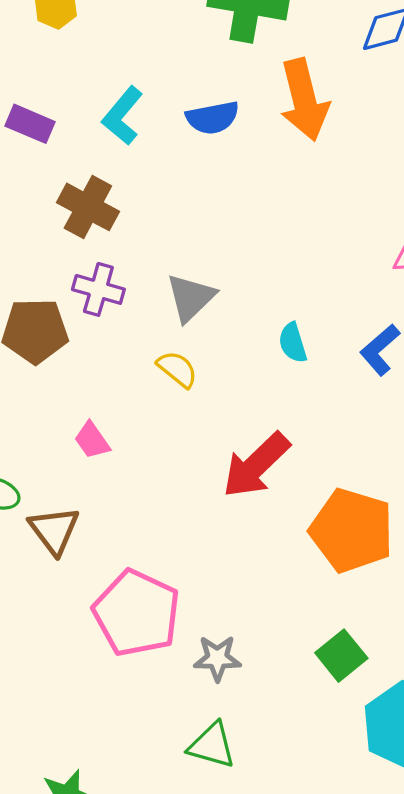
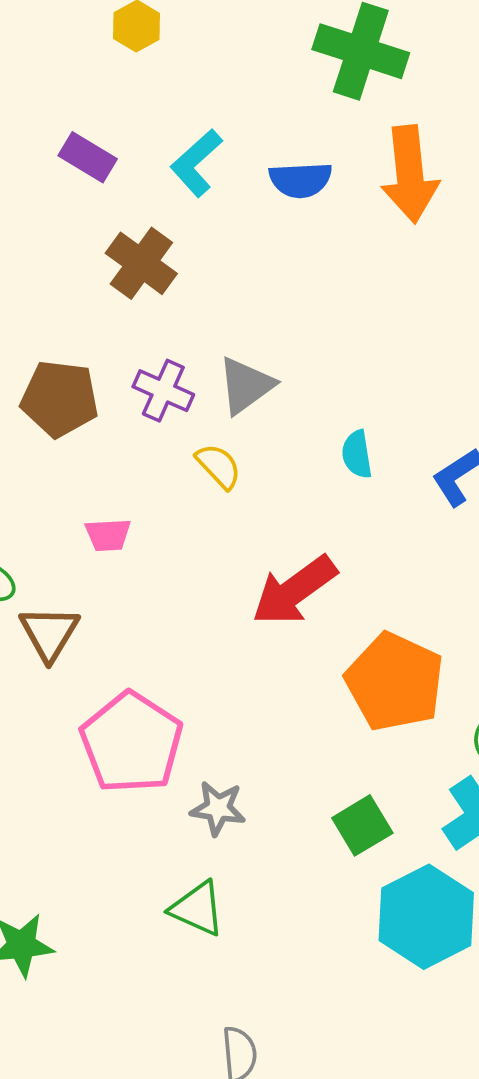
purple cross: (98, 289) -> (163, 391), moved
pink trapezoid: (92, 440) -> (108, 535), turned -66

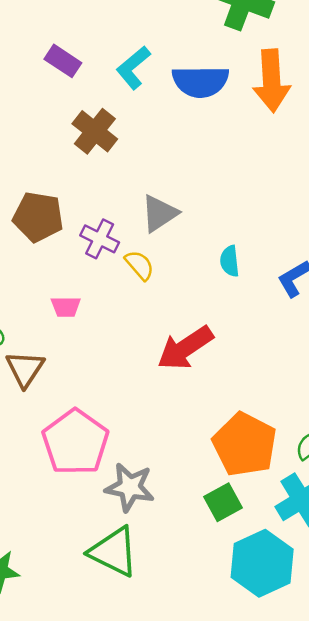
blue semicircle: (301, 180) -> (200, 81), size x1.4
purple cross: (163, 391) -> (100, 239), moved
orange pentagon: (395, 682) -> (245, 444), moved
gray star: (218, 808) -> (130, 487), size x1.4
green triangle: (197, 909) -> (114, 552), size x1.4

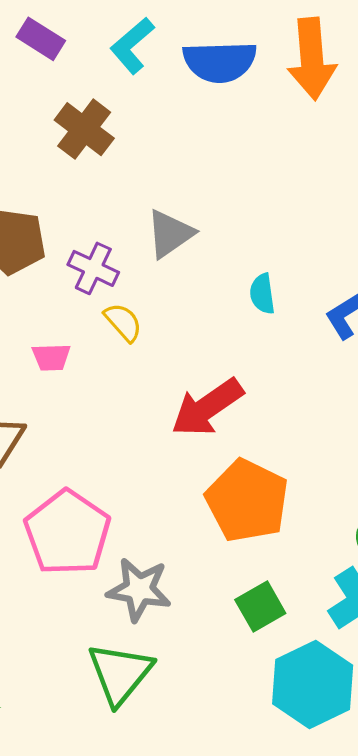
yellow semicircle: (140, 265) -> (123, 322), moved
orange pentagon: (245, 444) -> (247, 501), moved
green triangle: (114, 552) -> (120, 674), turned 44

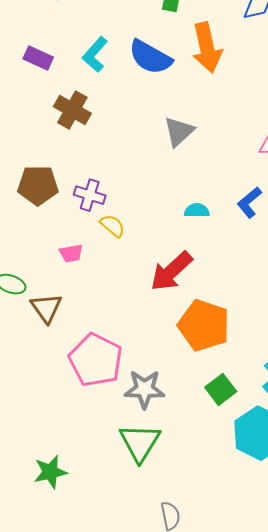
blue semicircle: (220, 62) -> (150, 57), turned 39
gray triangle: (170, 234) -> (179, 132), moved
cyan semicircle: (262, 294) -> (197, 211), moved, turned 105

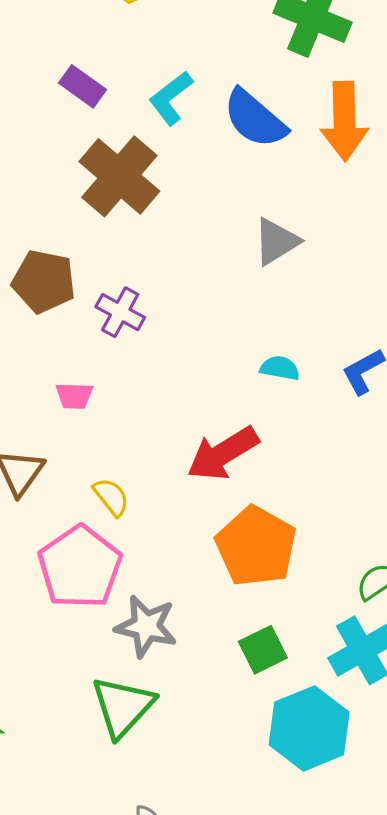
brown cross: (72, 110) -> (119, 176), size x1.4
yellow semicircle: (113, 226) -> (111, 497), moved

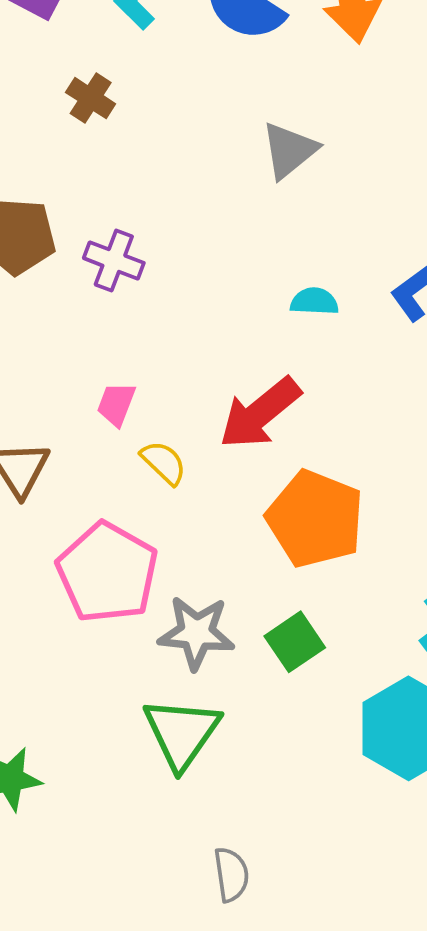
brown cross: (119, 176) -> (91, 98), size x0.5
pink trapezoid: (74, 396) -> (116, 404), moved, turned 117
yellow semicircle: (111, 497) -> (164, 463), moved
green square: (263, 650) -> (295, 642), moved

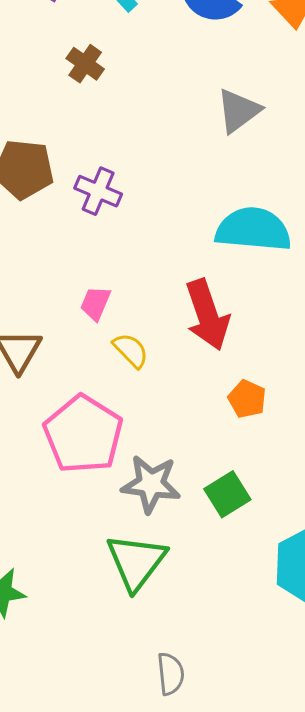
cyan semicircle: (314, 301) -> (253, 229), size x2.0
red arrow: (260, 413) -> (207, 315), turned -72
orange pentagon: (315, 519) -> (247, 399), size x0.5

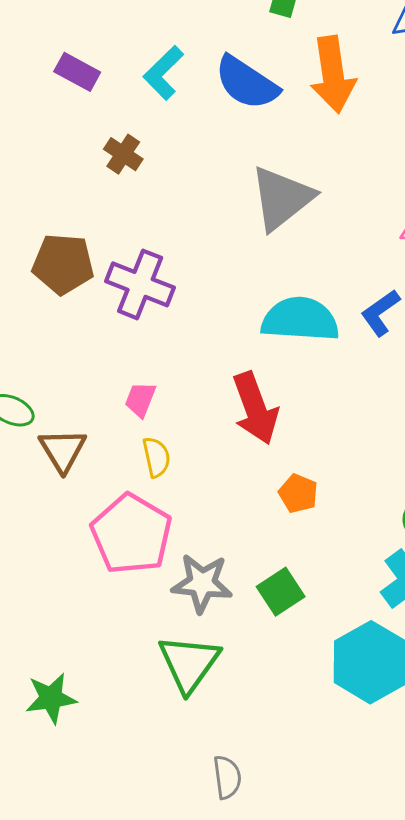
gray triangle: (238, 111) -> (282, 198), size x1.4
purple cross: (98, 191) -> (140, 284), size x1.4
yellow semicircle: (131, 350) -> (156, 457), moved, turned 33

